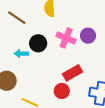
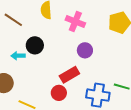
purple circle: (88, 36) -> (85, 50), moved
pink cross: (66, 38) -> (75, 22), moved

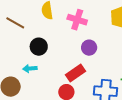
cyan arrow: (18, 56) -> (30, 69), moved

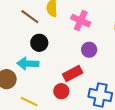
brown line: (15, 23) -> (30, 17), moved
cyan arrow: (30, 69) -> (28, 64), size x1.5

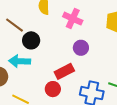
brown line: (30, 17) -> (15, 25), moved

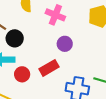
red circle: (53, 89) -> (22, 74), moved

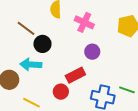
red circle: (22, 74) -> (61, 92), moved

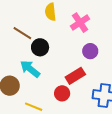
pink cross: (84, 22) -> (80, 23), turned 36
cyan arrow: (31, 65) -> (30, 69), turned 40

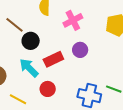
cyan arrow: (30, 69) -> (29, 68), moved
red rectangle: (75, 76) -> (53, 59), moved

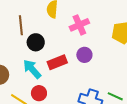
brown line: (14, 25) -> (21, 25), turned 42
red circle: (48, 89) -> (39, 93), moved

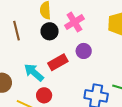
black circle: (36, 42) -> (50, 31), moved

